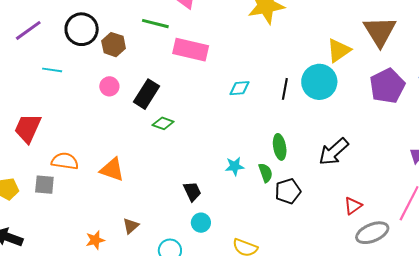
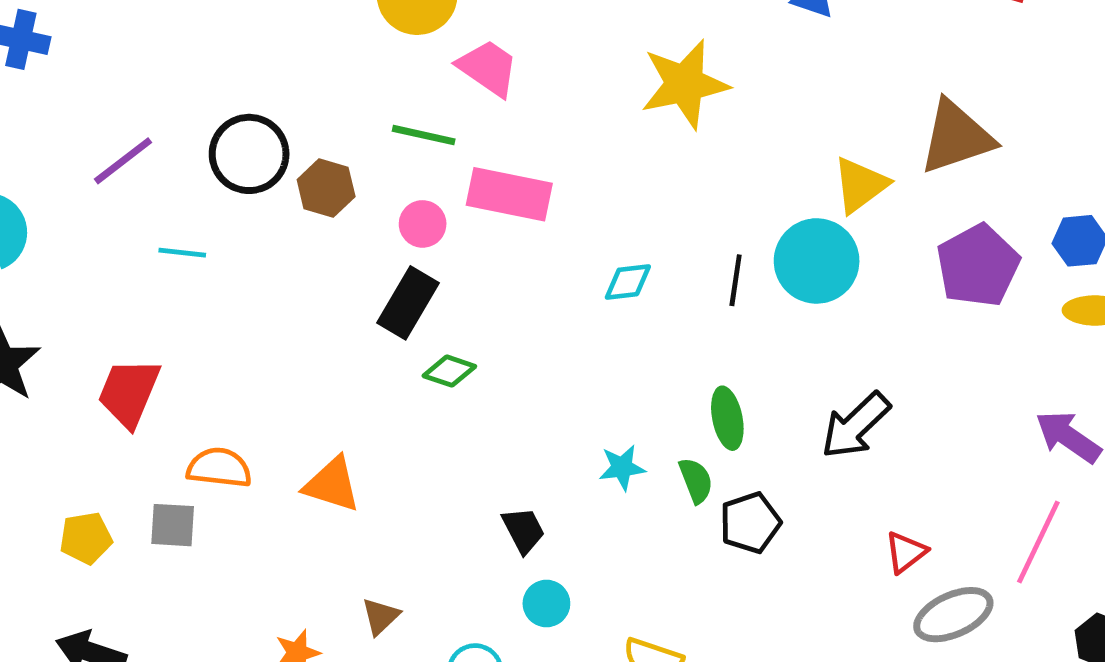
brown triangle: (380, 31) -> (956, 137), turned 45
pink circle: (109, 86) -> (423, 224), moved

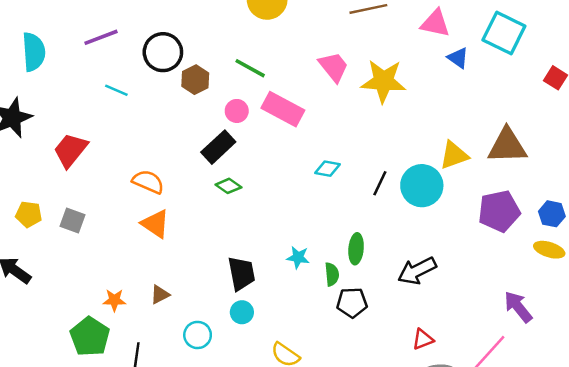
pink trapezoid: (488, 68) -> (334, 67), moved
orange semicircle: (219, 468) -> (148, 182), moved
black trapezoid: (523, 530) -> (241, 274), size x1.4

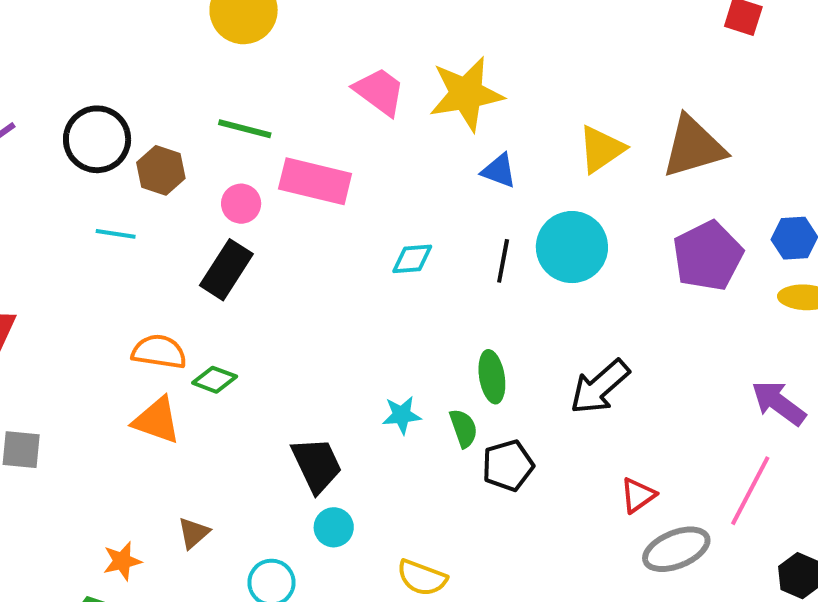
blue triangle: (458, 58) -> (499, 171), moved
cyan line: (116, 90) -> (116, 234), moved
yellow triangle: (454, 155) -> (601, 149), moved
orange semicircle: (148, 182) -> (159, 352), moved
green diamond: (228, 186) -> (215, 380), moved

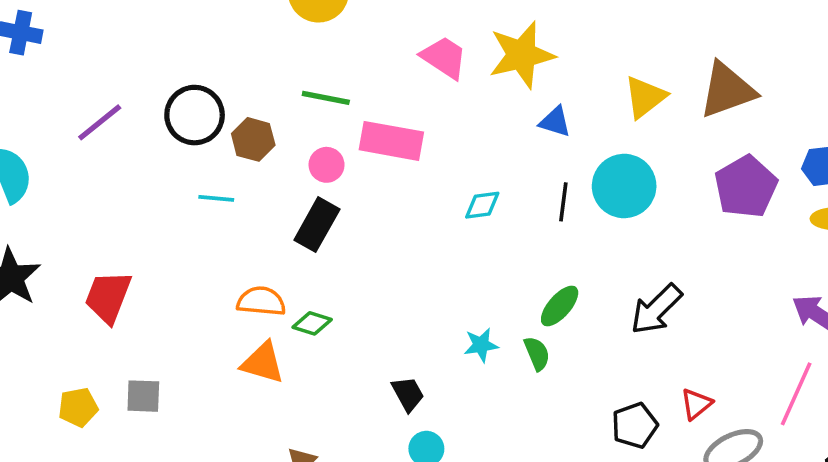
green ellipse: (492, 377) -> (560, 306), turned 54
black trapezoid: (317, 465) -> (408, 394), size x0.7
black pentagon: (508, 466) -> (635, 425), moved

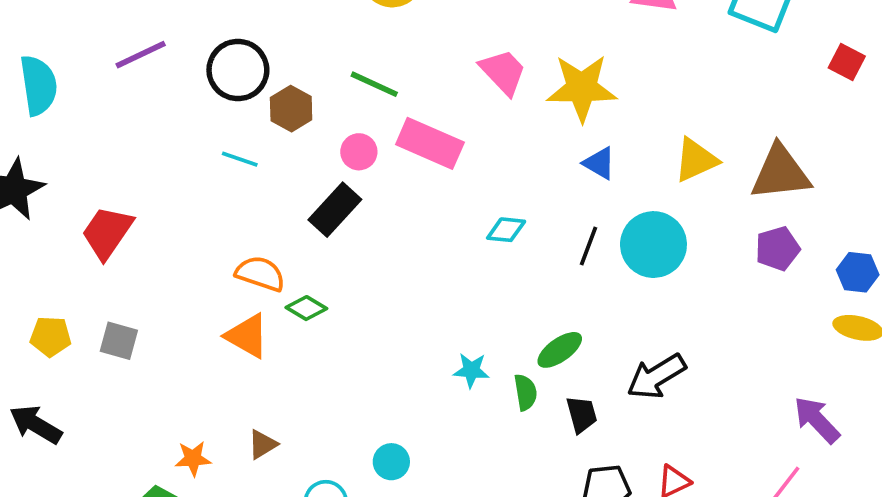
purple pentagon: (746, 187) -> (778, 249), moved, size x0.7
black trapezoid: (408, 394) -> (582, 414), moved

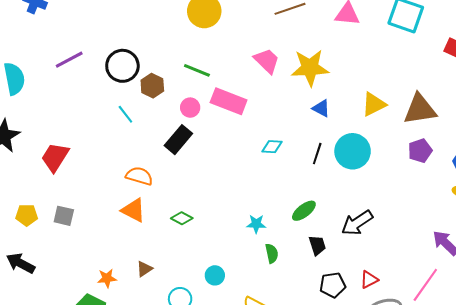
cyan line: (240, 159) -> (125, 114), turned 36
green diamond: (306, 308) -> (182, 218), moved
green semicircle: (526, 392) -> (272, 253), moved

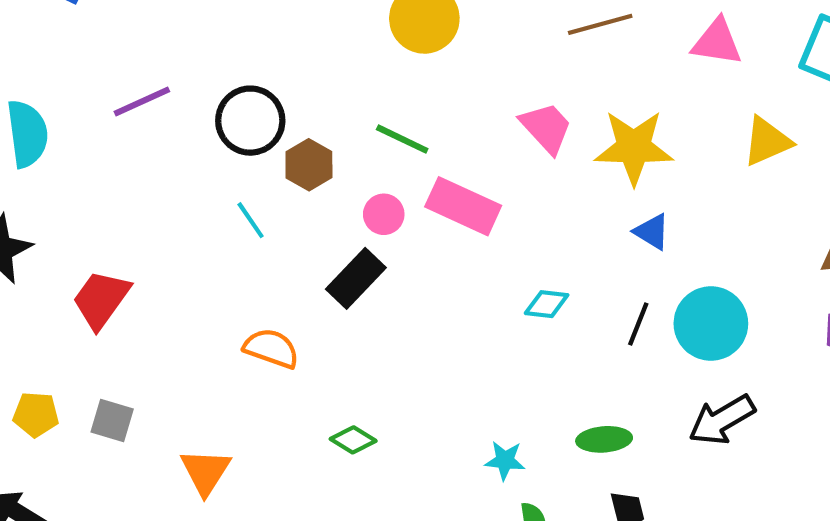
yellow triangle: (374, 104) -> (767, 141), moved
orange triangle: (134, 210) -> (205, 472), moved, turned 32
green ellipse: (304, 211) -> (604, 439), turned 30
black arrow: (357, 223) -> (722, 420), moved

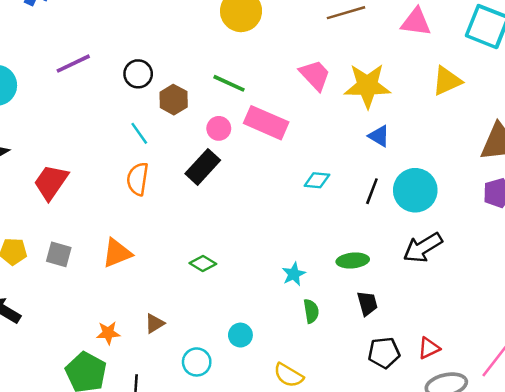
black circle: (250, 121) -> (138, 74), size x0.7
orange semicircle: (271, 348) -> (138, 179), moved, turned -100
cyan star: (505, 460) -> (294, 274), turned -30
orange triangle: (205, 472) -> (117, 253), moved, turned 36

